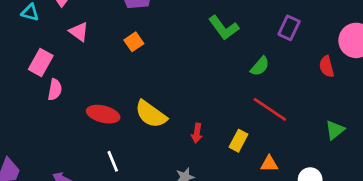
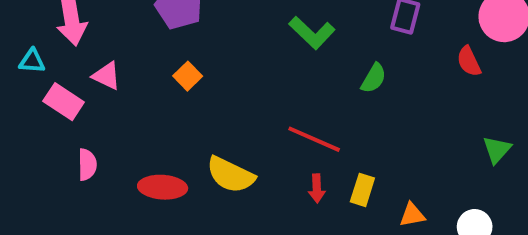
pink rectangle: (41, 62) -> (64, 102), moved, turned -75
red line: (270, 109) -> (314, 139), moved
red arrow: (197, 133) -> (317, 188), moved

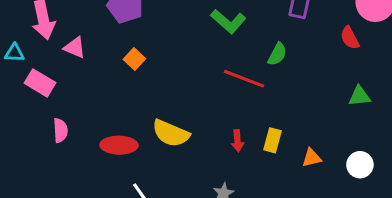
pink triangle: (107, 76) -> (75, 48), moved
red line: (314, 139) -> (244, 79), moved
green triangle: (497, 150) -> (359, 96), moved, turned 45

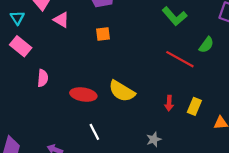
cyan triangle: (14, 53) -> (17, 18), turned 48
orange square: (134, 59) -> (103, 34), turned 32
pink rectangle: (40, 83) -> (21, 46), moved

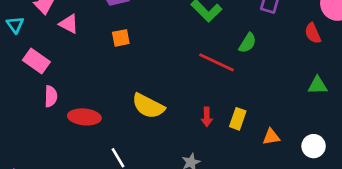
pink rectangle: (21, 46) -> (36, 61), moved
red ellipse: (83, 94) -> (84, 117), moved

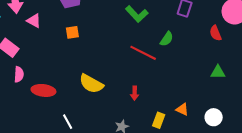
yellow rectangle: (238, 119) -> (159, 120), moved
orange triangle: (271, 137) -> (182, 109), turned 32

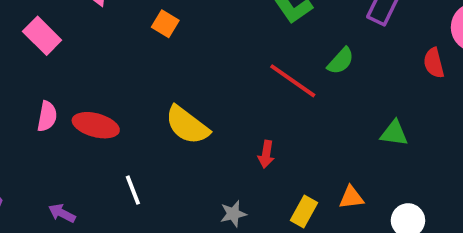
orange square: (72, 32) -> (165, 24), turned 32
green triangle: (218, 72) -> (394, 133), moved
pink semicircle: (19, 74) -> (47, 116), moved
orange triangle: (182, 109) -> (351, 197), turned -40

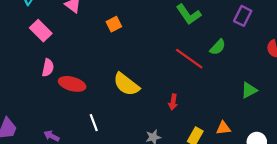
orange square: (165, 24) -> (114, 24), turned 32
pink semicircle: (47, 116) -> (48, 68), moved
green triangle: (394, 133) -> (249, 90), turned -36

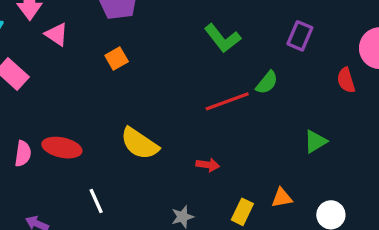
red line: (189, 59) -> (227, 101), turned -52
pink semicircle: (48, 68) -> (23, 154), moved
red arrow: (173, 102) -> (208, 165), turned -88

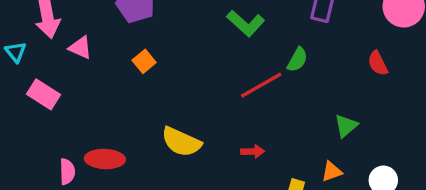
red semicircle: (346, 80) -> (378, 63), moved
green triangle: (315, 141) -> (346, 126), moved

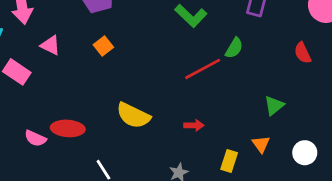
pink triangle: (80, 48) -> (50, 45), moved
pink semicircle: (67, 172) -> (35, 138), turned 115
orange triangle: (332, 172) -> (261, 144), turned -48

